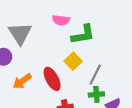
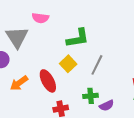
pink semicircle: (61, 20) -> (40, 18), moved
gray line: (95, 74) -> (97, 65), moved

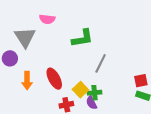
yellow square: (68, 64) -> (80, 90), moved
orange arrow: (19, 83) -> (27, 81), turned -54
purple semicircle: (107, 105) -> (92, 103), moved, turned 88

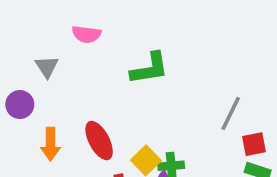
gray triangle: (25, 37) -> (47, 67), size x0.6
gray line: (101, 63) -> (231, 114), moved

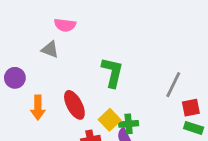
gray triangle: (47, 67) -> (50, 49), moved, turned -36
green L-shape: (150, 68) -> (112, 72), moved, turned -68

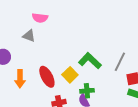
green L-shape: (112, 72) -> (90, 61), moved, turned -60
yellow square: (110, 120) -> (70, 75), moved

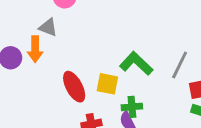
yellow square: (70, 75) -> (107, 84), turned -35
orange arrow: (20, 79) -> (35, 49), moved

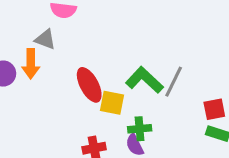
gray line: (180, 65) -> (174, 82), moved
red ellipse: (74, 87) -> (89, 85), moved

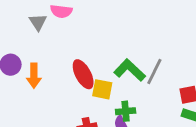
gray triangle: (45, 39) -> (38, 22), moved, turned 36
orange arrow: (31, 64) -> (34, 76), moved

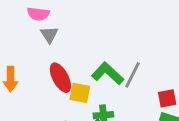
gray triangle: (38, 22) -> (49, 35), moved

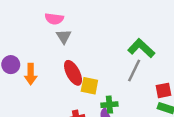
green L-shape: (108, 73) -> (141, 48), moved

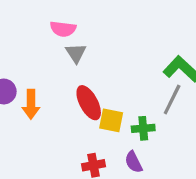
green cross: (109, 105) -> (143, 128), moved

